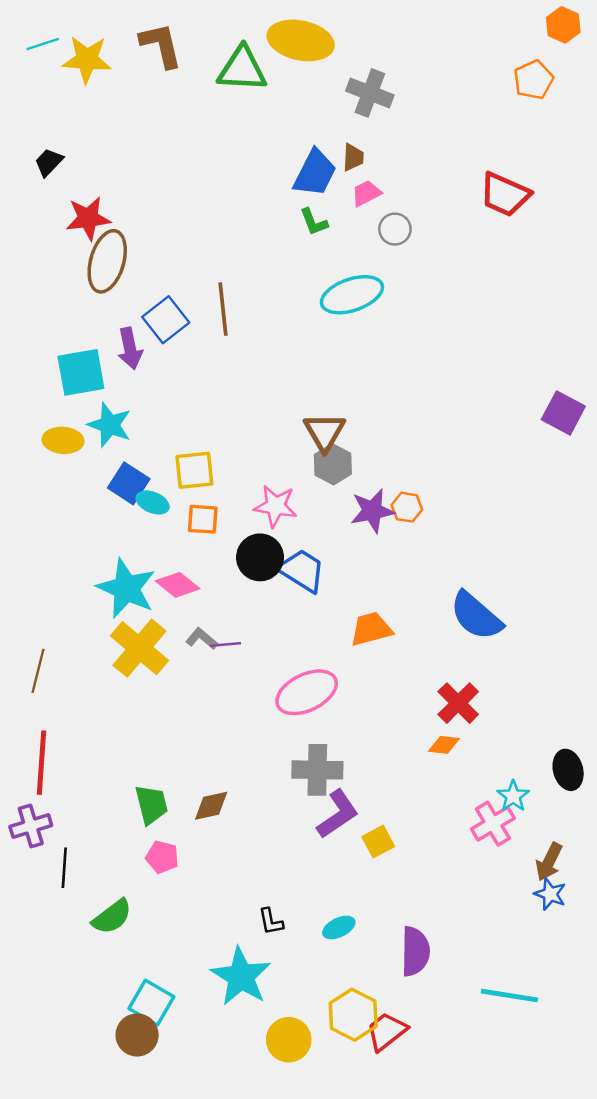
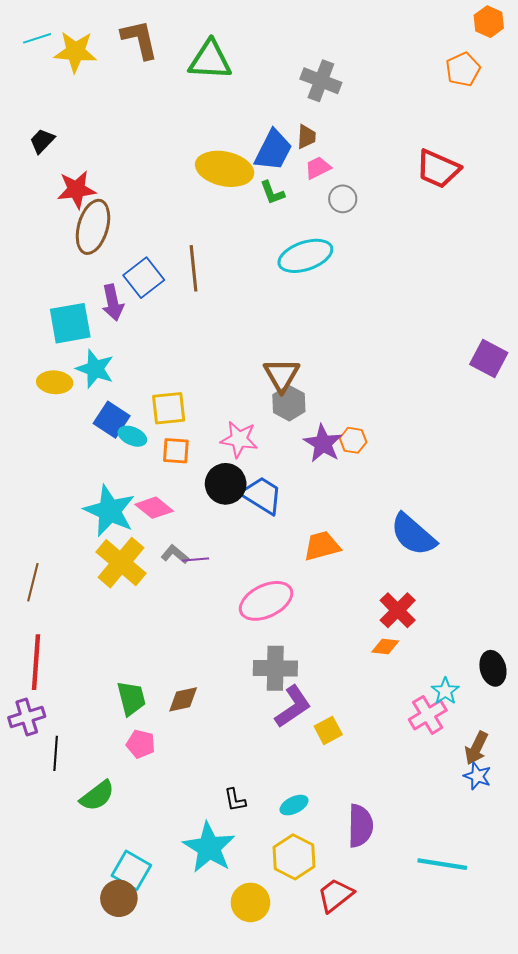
yellow ellipse: (301, 40) -> (225, 169), moved
purple star: (372, 511) -> (323, 443), turned -30
yellow hexagon: (353, 1015) -> (294, 857), moved

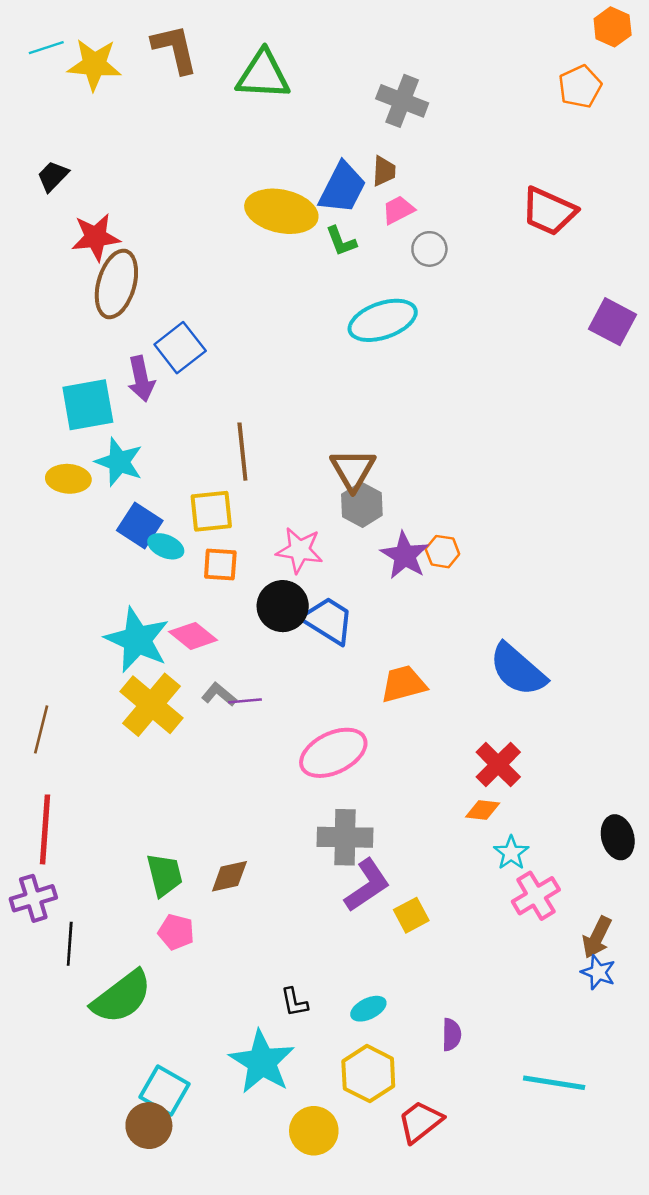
brown line: (193, 268) -> (242, 452), moved
purple square: (489, 358) -> (613, 322), moved
cyan star: (445, 691) -> (511, 853), moved
green semicircle: (97, 796) -> (122, 997), size x1.4
purple semicircle: (360, 826) -> (451, 1035), size x0.6

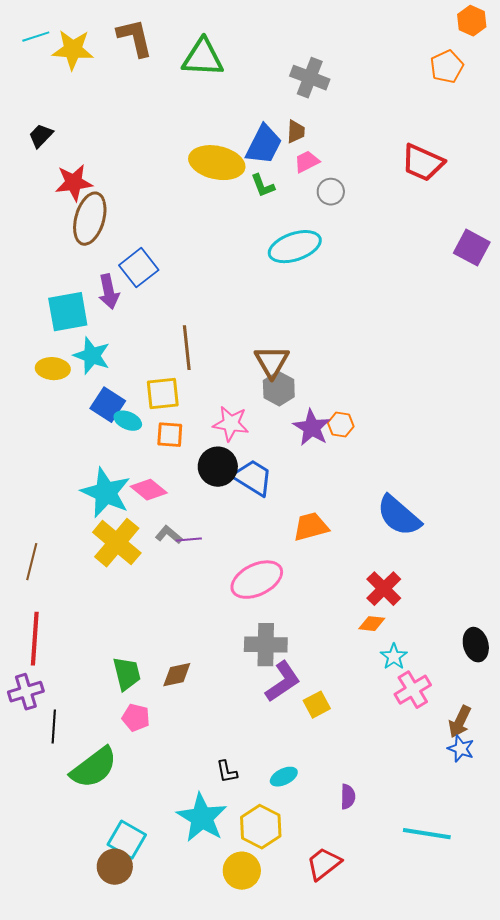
yellow hexagon: (368, 1074) -> (261, 827), moved

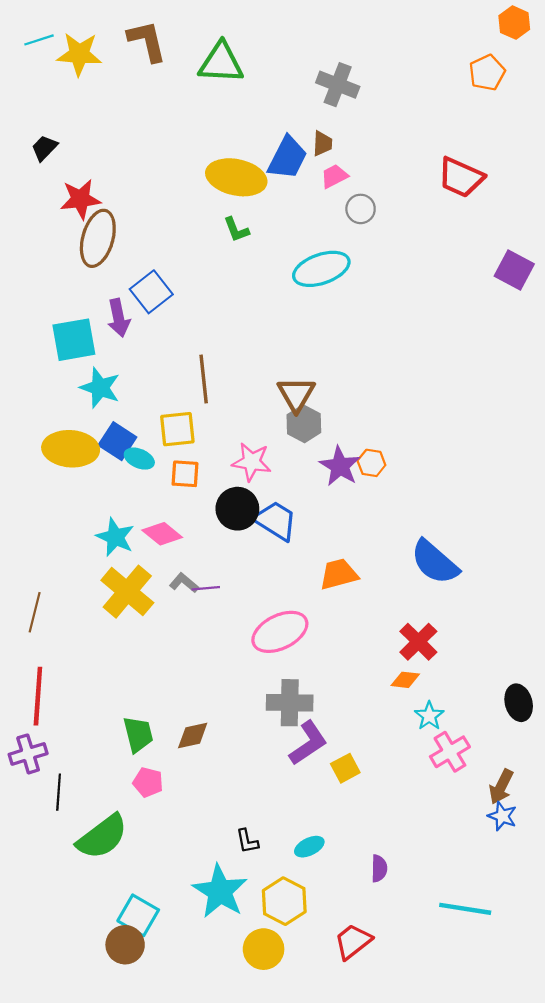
green L-shape: (263, 186) -> (236, 230), moved
yellow ellipse: (53, 369) -> (71, 449), moved, size x1.5
cyan star: (106, 493) -> (115, 537), size x0.7

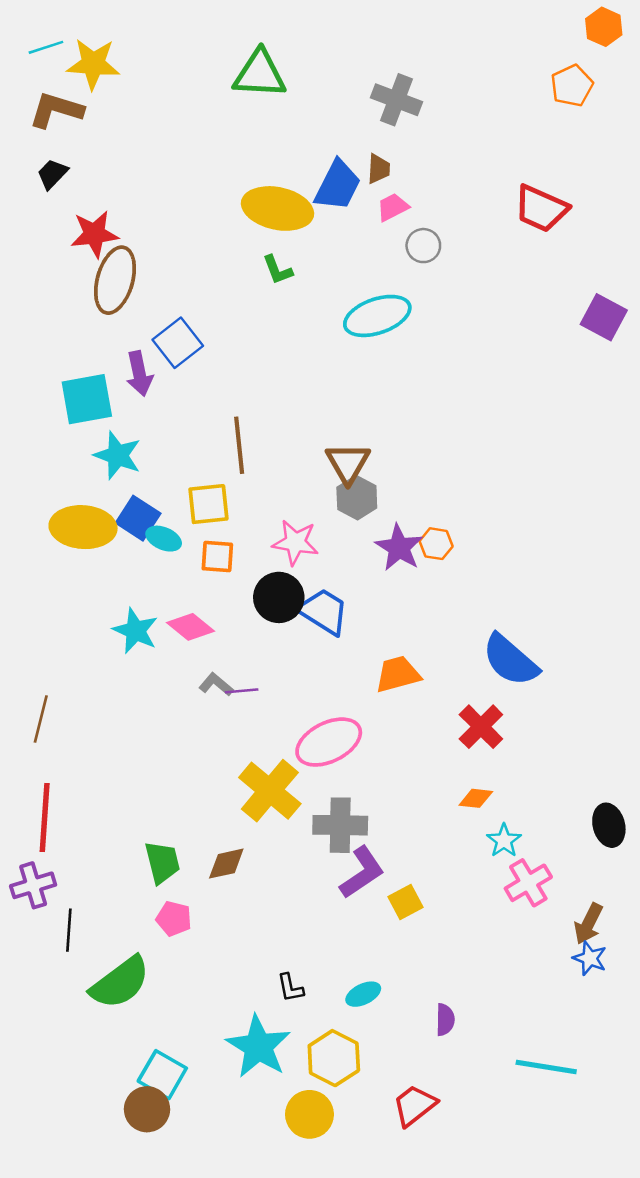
brown L-shape: (147, 41) -> (56, 110), moved, turned -60
yellow cross: (127, 592) -> (270, 791), moved
red cross: (418, 642) -> (481, 727), moved

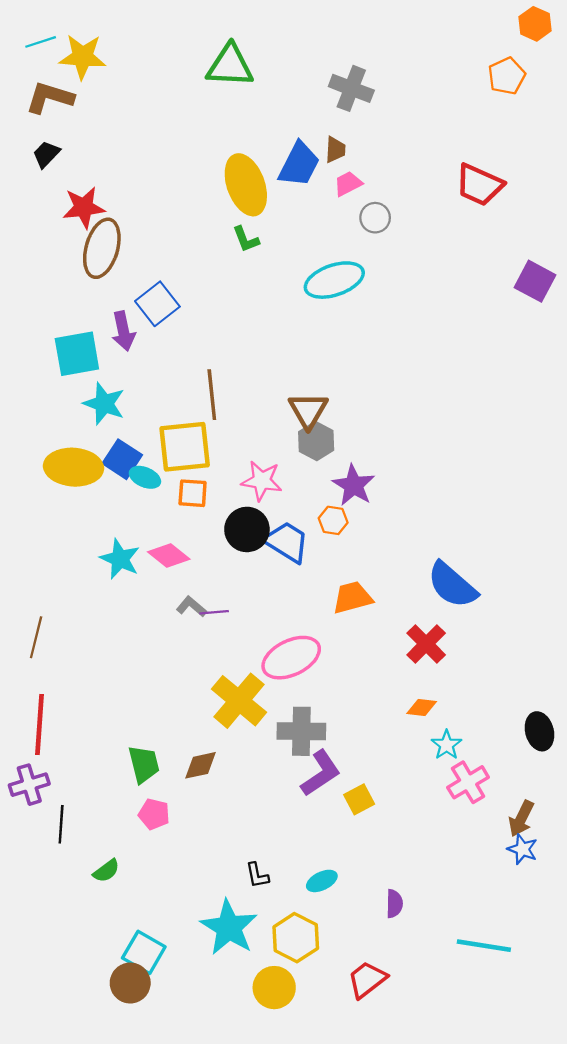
yellow ellipse: (277, 208) -> (246, 185), turned 58
yellow square: (208, 504) -> (185, 447), size x1.4
orange hexagon: (436, 544) -> (333, 520), moved
green semicircle: (120, 983) -> (106, 871), size x0.5

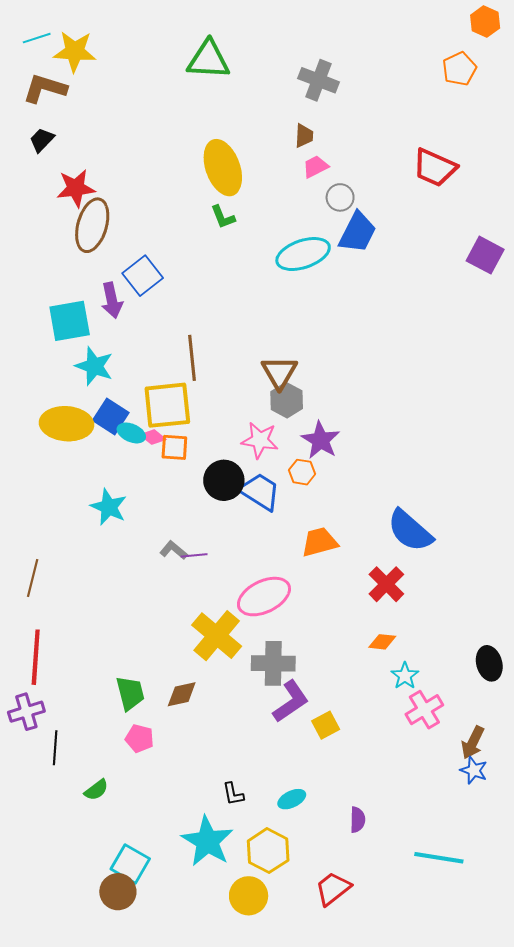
blue trapezoid: (299, 164) -> (358, 232), moved
pink star: (262, 481) -> (260, 440), moved
pink diamond: (169, 556) -> (153, 437), moved, size x0.7

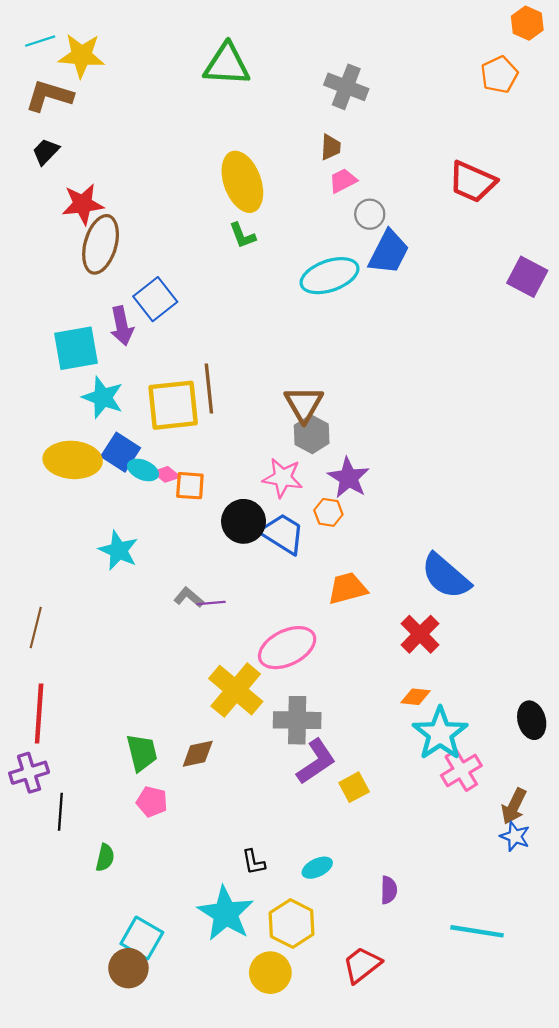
yellow square: (167, 405) -> (173, 405), moved
cyan star: (405, 676) -> (440, 734), size x1.8
green semicircle: (96, 790) -> (105, 858), turned -40

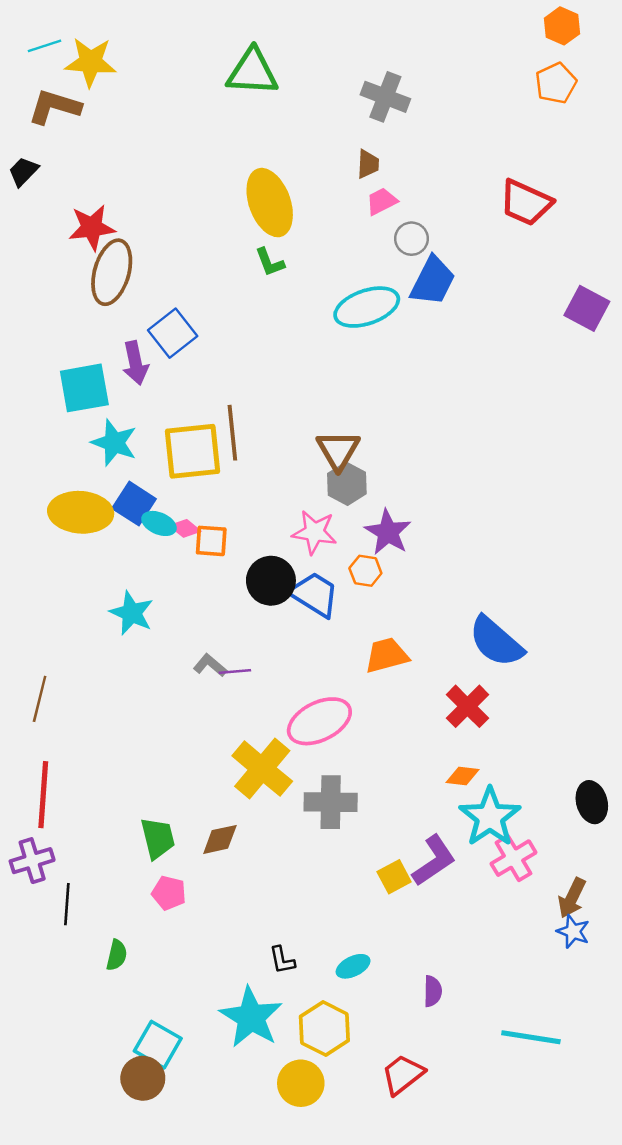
orange hexagon: (527, 23) -> (562, 26), moved
black trapezoid: (46, 152) -> (23, 171), moved
purple L-shape: (316, 762) -> (434, 861), moved

